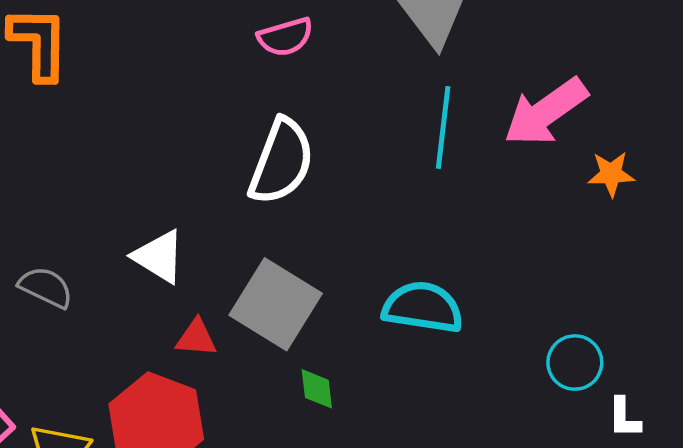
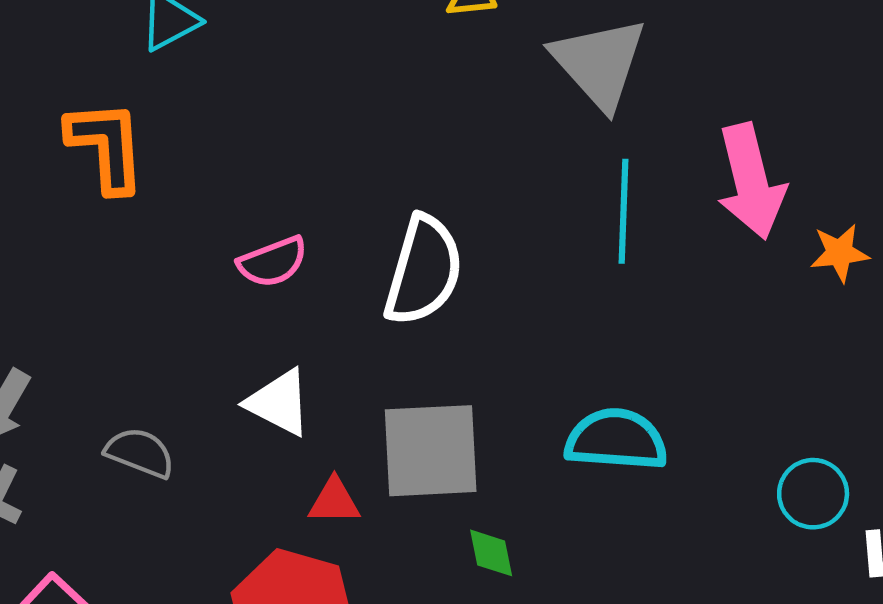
pink semicircle: (285, 37) -> (273, 262), moved
pink arrow: (546, 112) -> (751, 181), turned -64
gray square: (276, 304) -> (431, 451), turned -30

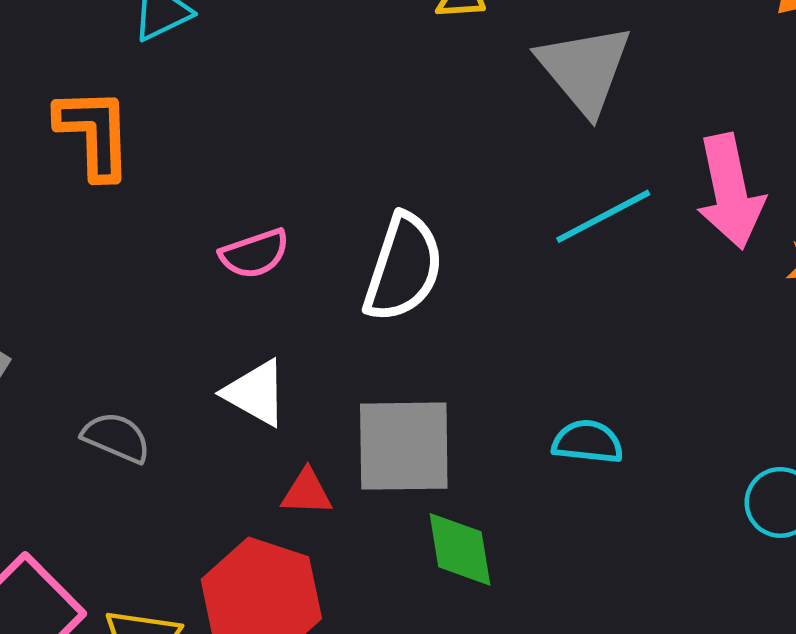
cyan line: (624, 211) -> (603, 216), turned 58
cyan semicircle: (616, 440) -> (588, 442), size x0.7
green diamond: (491, 553) -> (460, 549), size x1.5

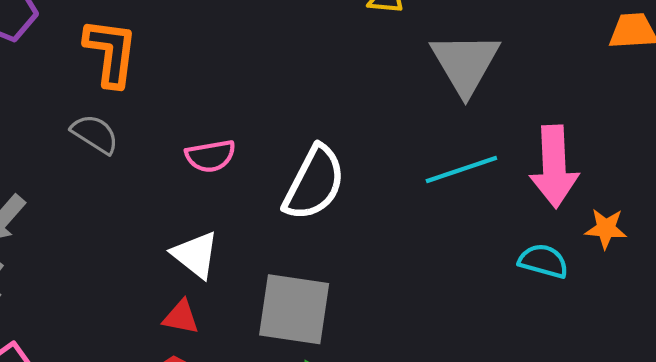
gray semicircle: (116, 437) -> (95, 134), moved
cyan semicircle: (588, 442) -> (543, 261), moved
red triangle: (307, 492) -> (181, 317), moved

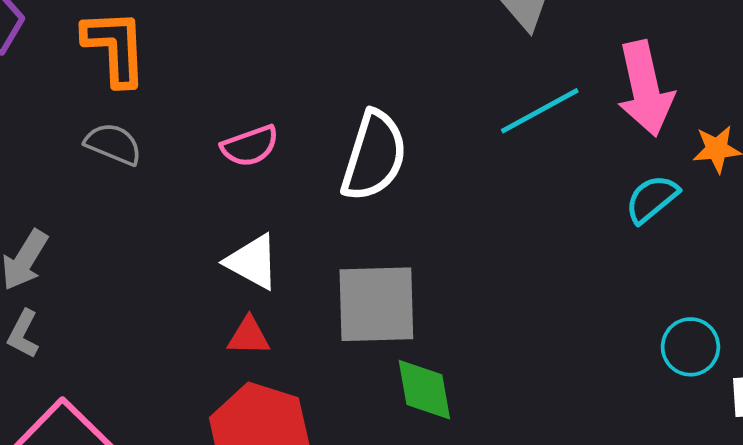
cyan semicircle: (543, 261) -> (652, 199), turned -45

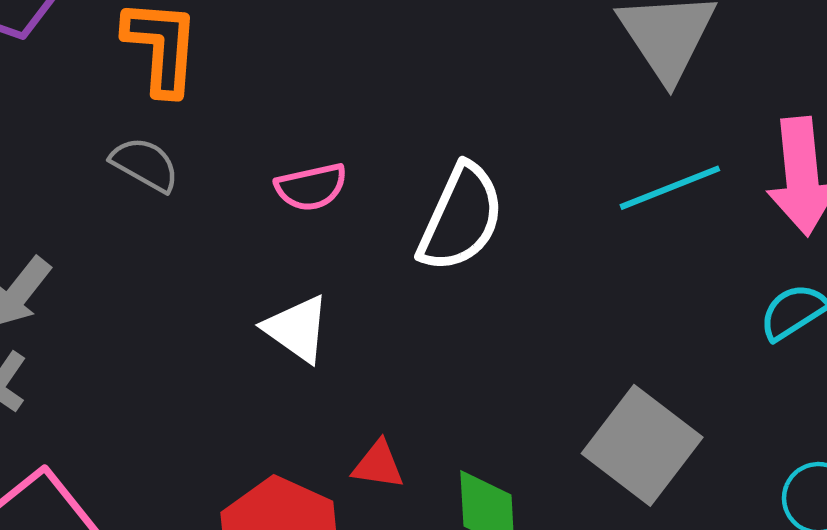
gray square: (376, 304) -> (642, 445), moved, turned 32
red triangle: (249, 336) -> (378, 465), moved

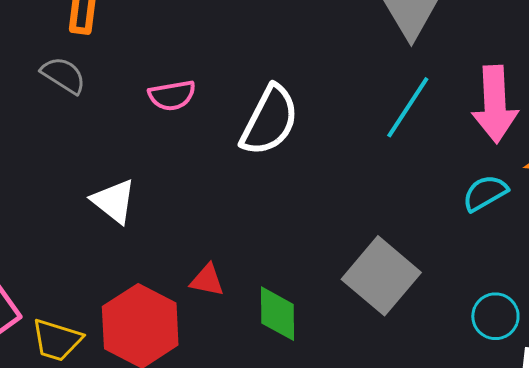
cyan line: (670, 188) -> (408, 107), turned -38
white triangle: (297, 329) -> (114, 201), moved

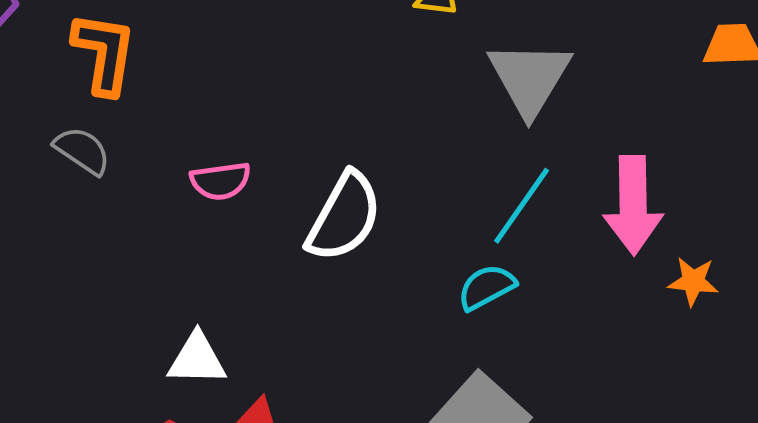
cyan semicircle: (485, 193) -> (487, 287), moved
white triangle: (114, 201) -> (197, 359), moved, turned -39

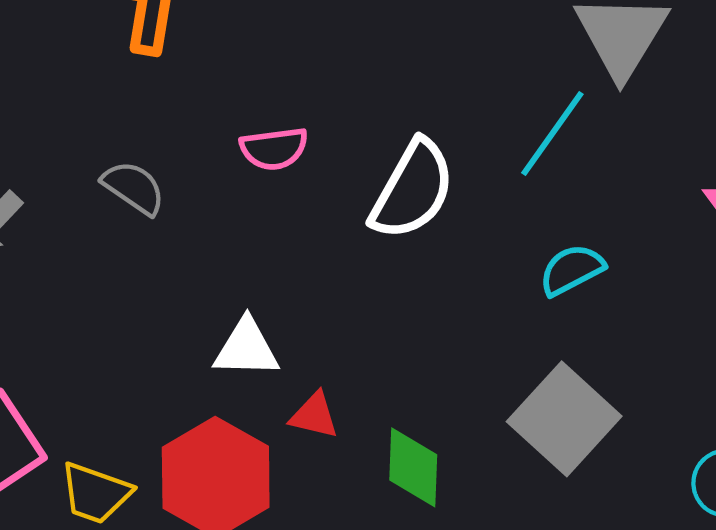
gray semicircle: (82, 151) -> (134, 188), moved
cyan line: (522, 206) -> (552, 133), moved

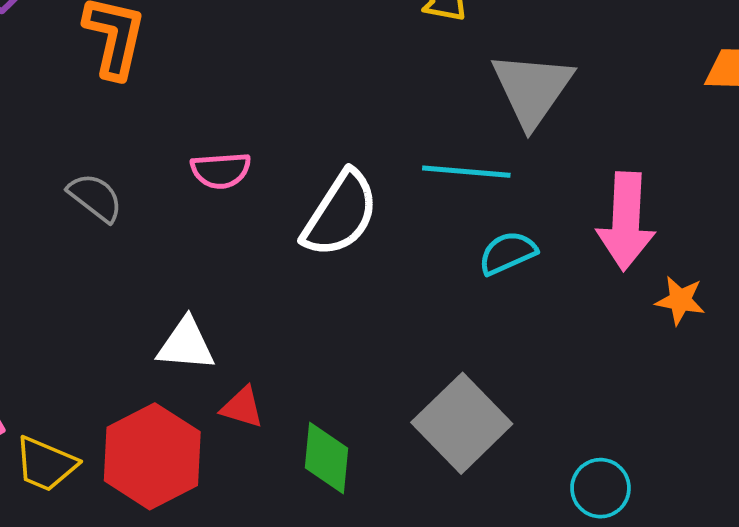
cyan line: (552, 133) -> (466, 172), turned 56
cyan semicircle: (572, 270) -> (508, 253), moved

